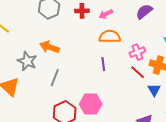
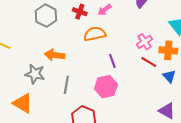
red cross: (82, 11) -> (80, 12), turned 32
orange semicircle: (110, 37) -> (95, 34), moved
pink hexagon: (91, 104) -> (106, 87), moved

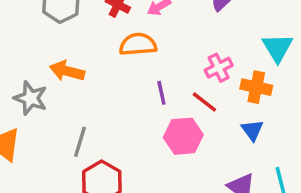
red line: (149, 62) -> (204, 102), moved
gray line: (66, 85) -> (80, 142), moved
pink hexagon: (106, 87) -> (183, 136), moved

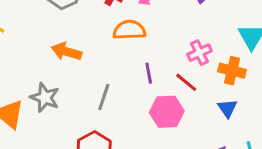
gray star: (31, 98) -> (45, 98), moved
gray line: (80, 142) -> (104, 97), moved

